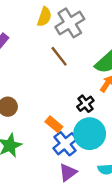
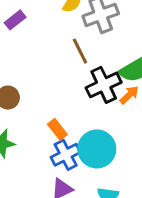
black cross: (85, 104) -> (104, 85), moved, size x1.6

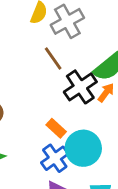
orange rectangle: (57, 129) -> (56, 128), moved

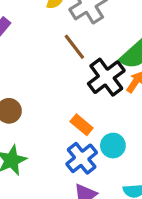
cyan circle: (83, 148) -> (113, 146), size x0.6

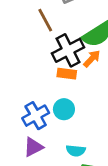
orange rectangle: (82, 125) -> (67, 74), moved, turned -42

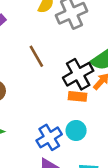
brown line: (45, 20) -> (36, 56), moved

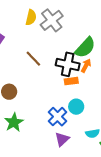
black cross: (78, 74) -> (68, 64), turned -35

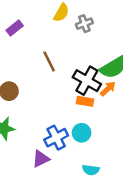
gray cross: (52, 20) -> (84, 24), size x0.6
purple triangle: (62, 139) -> (41, 159), moved

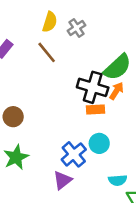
brown line: (49, 61) -> (47, 52), moved

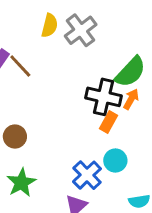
gray cross: (76, 28) -> (81, 30), size x1.5
brown line: (47, 52) -> (20, 66), moved
orange rectangle: (95, 109) -> (108, 122), turned -54

